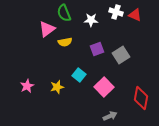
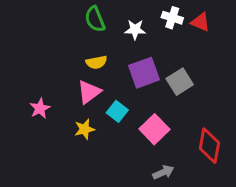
pink triangle: (47, 29) -> (89, 92), moved
purple square: (97, 49) -> (144, 73), size x1.5
pink star: (27, 86) -> (40, 108), moved

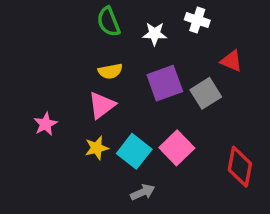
red triangle: (201, 22) -> (231, 61), moved
cyan square: (117, 111) -> (134, 151), moved, size x1.4
gray arrow: (163, 172) -> (143, 192), moved

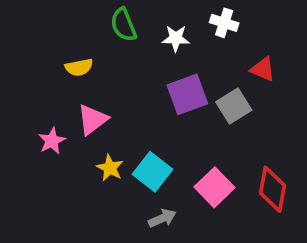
yellow semicircle: (110, 71) -> (79, 67), moved
pink triangle: (102, 105) -> (93, 120), moved
yellow star: (97, 148) -> (110, 168), turned -30
pink square: (177, 148) -> (214, 187), moved

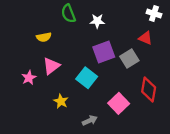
white cross: (224, 23) -> (154, 14), moved
yellow star: (110, 168) -> (61, 101), moved
cyan square: (153, 172) -> (87, 78), moved
red diamond: (273, 189) -> (149, 89), moved

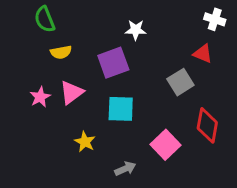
green semicircle: (68, 14) -> (45, 19), moved
purple square: (104, 52) -> (113, 63), moved
pink star: (29, 78) -> (40, 97), moved
cyan square: (87, 78) -> (121, 109), turned -36

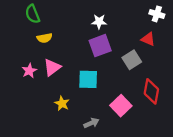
purple square: (113, 63) -> (100, 46), moved

